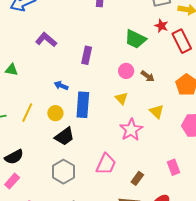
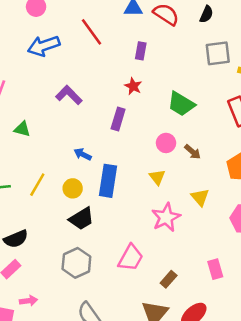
red star: (161, 26) -> (133, 86), moved

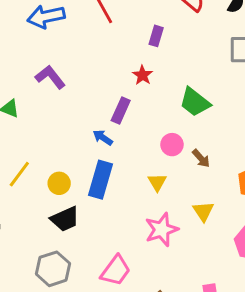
purple L-shape: (69, 95) -> (50, 77), moved
blue arrow: (83, 154) -> (103, 138), moved

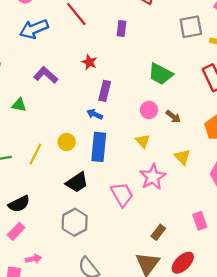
red star: (143, 75) -> (89, 62), moved
yellow circle: (59, 183) -> (67, 142), moved
pink trapezoid: (116, 271) -> (122, 195), moved, turned -55

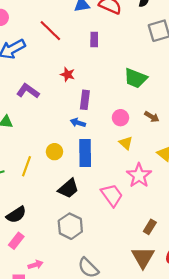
pink circle: (149, 110) -> (120, 118), moved

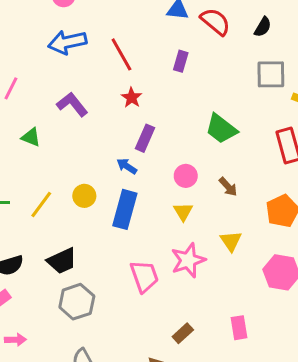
red line: (50, 31) -> (121, 54), moved
black trapezoid: (68, 188) -> (62, 261), moved

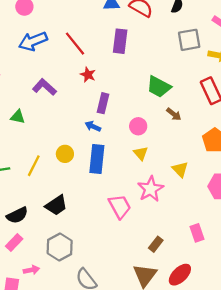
purple rectangle: (181, 61) -> (120, 41), size x1.5
brown arrow: (228, 187) -> (174, 114), moved
gray hexagon: (77, 302) -> (60, 247), moved

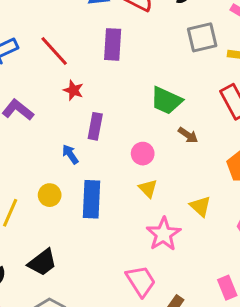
blue arrow: (93, 126) -> (70, 154), moved, turned 35
pink trapezoid: (120, 206) -> (141, 281), moved

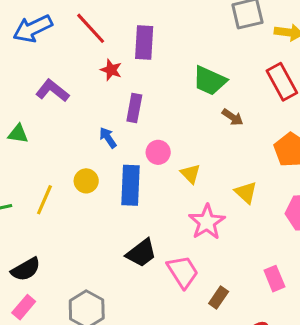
purple rectangle: (113, 44) -> (144, 43), moved
pink circle: (143, 154) -> (158, 152), moved
black trapezoid: (42, 262) -> (141, 253), moved

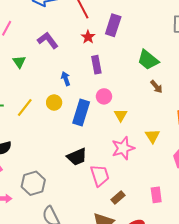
purple rectangle: (134, 108) -> (96, 65), turned -36
green triangle: (18, 134) -> (19, 62), turned 32
blue arrow: (108, 138) -> (66, 79), moved

